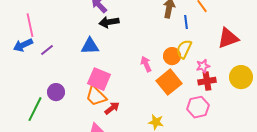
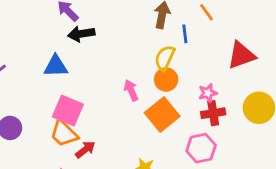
yellow semicircle: (184, 49) -> (165, 58), moved

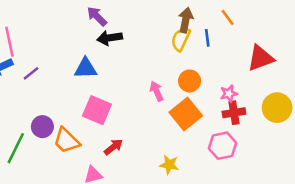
yellow semicircle: (165, 58) -> (181, 39), moved
orange trapezoid: (64, 133) -> (66, 141), moved

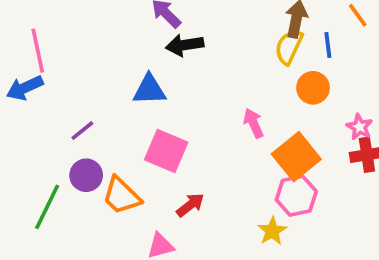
purple line: (31, 73) -> (82, 131), moved
orange circle: (190, 81) -> (313, 88), moved
pink star: (229, 94) -> (360, 127), turned -30
pink hexagon: (223, 146) -> (296, 196), moved
yellow star: (169, 165) -> (272, 231), turned 30

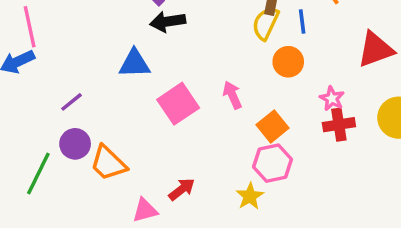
pink square: (166, 151) -> (178, 104), moved, turned 33
orange square: (296, 157) -> (273, 126), size x0.7
red arrow: (190, 205) -> (182, 189), moved

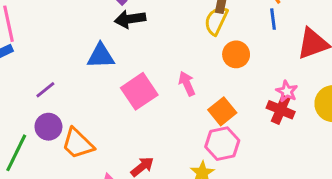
blue line: (302, 22) -> (273, 19), moved
pink star: (332, 98) -> (287, 91), moved
red cross: (339, 125) -> (281, 110), turned 32

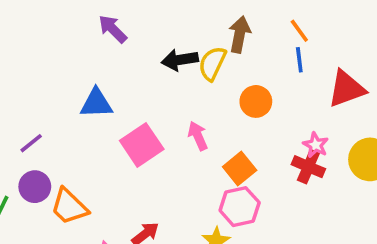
black arrow: (130, 19) -> (180, 60), moved
yellow semicircle: (216, 21) -> (212, 63), moved

